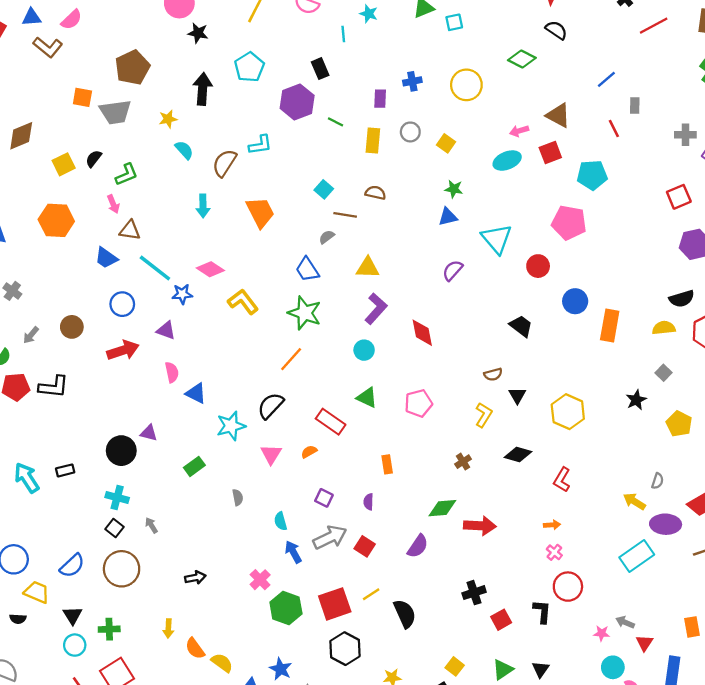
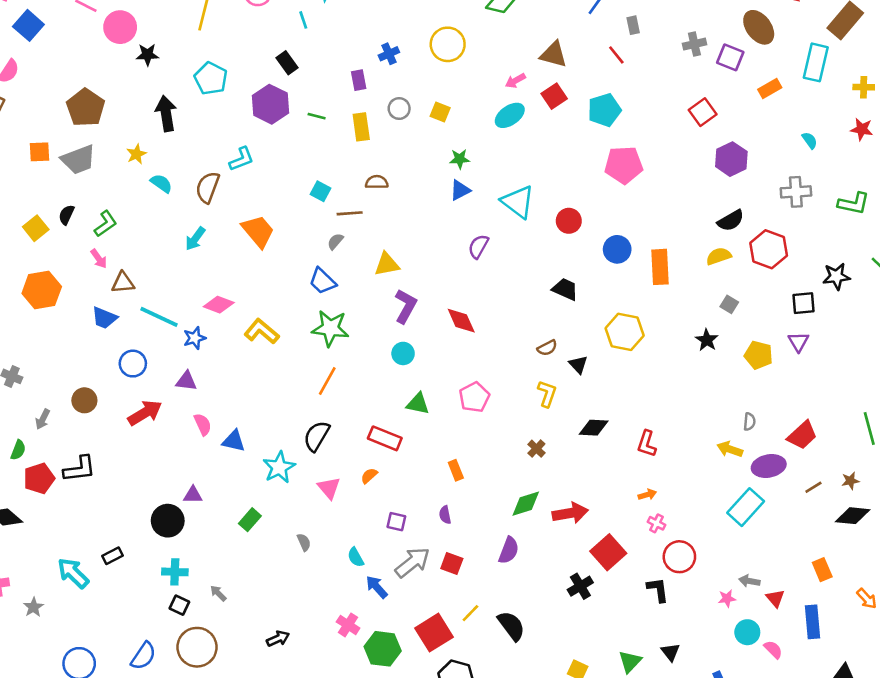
cyan arrow: (203, 206) -> (195, 239), turned 50
pink pentagon: (569, 223) -> (624, 165), moved
yellow hexagon: (568, 412) -> (625, 332), moved
red square: (501, 620) -> (608, 552), moved, size x1.5

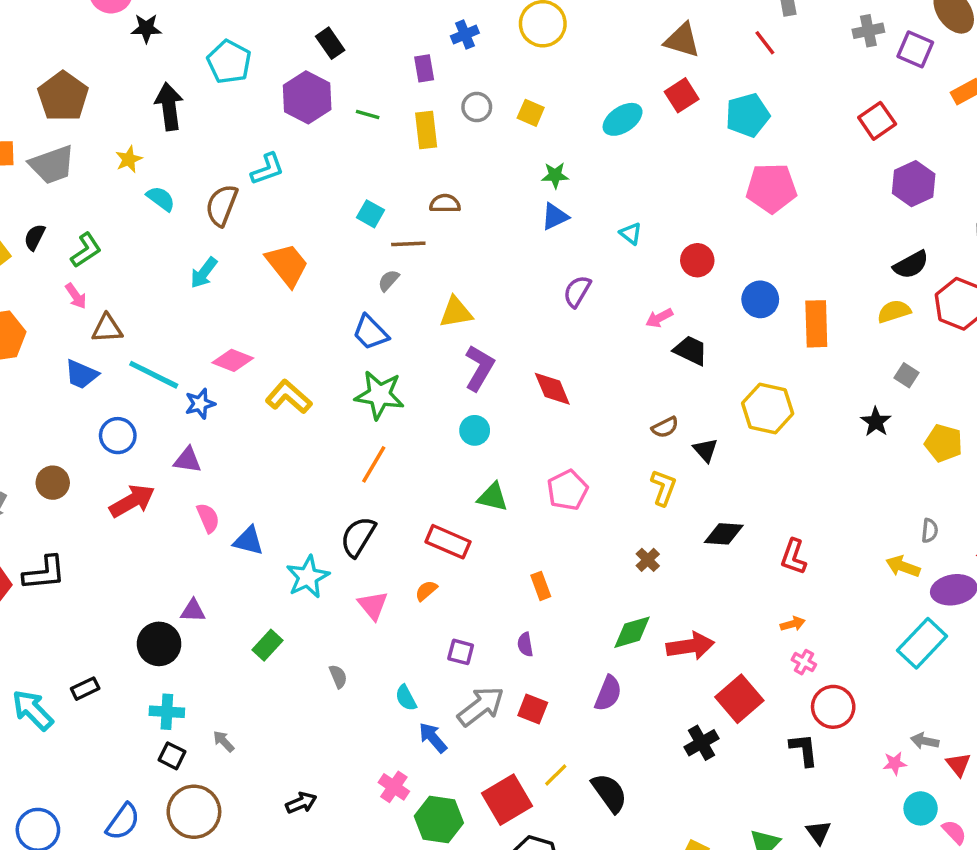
pink arrow: (515, 81) -> (659, 318), moved
cyan triangle: (518, 202) -> (631, 234), size x0.5

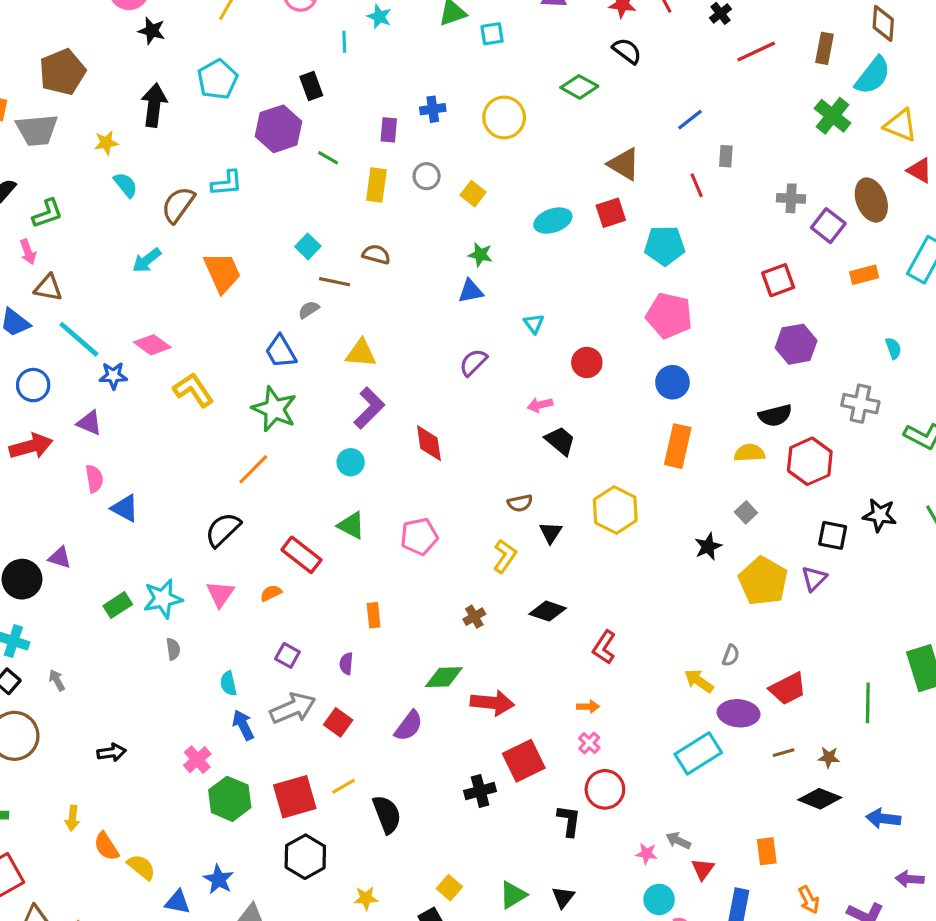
blue circle: (760, 299) -> (672, 382), moved
yellow pentagon: (944, 443) -> (763, 581), size x1.4
cyan star: (308, 577) -> (163, 599), moved

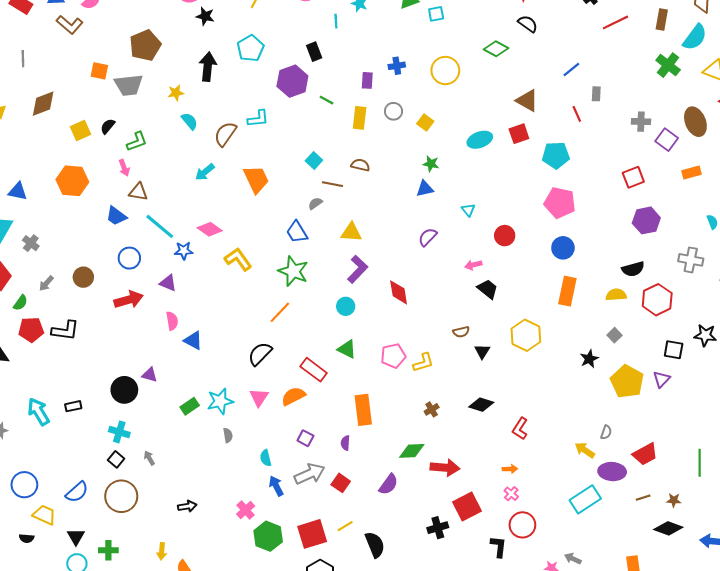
yellow L-shape: (505, 556) -> (423, 363), moved, turned 40
orange semicircle: (271, 593) -> (293, 396), size x1.6
orange rectangle: (374, 615) -> (363, 410), size x1.8

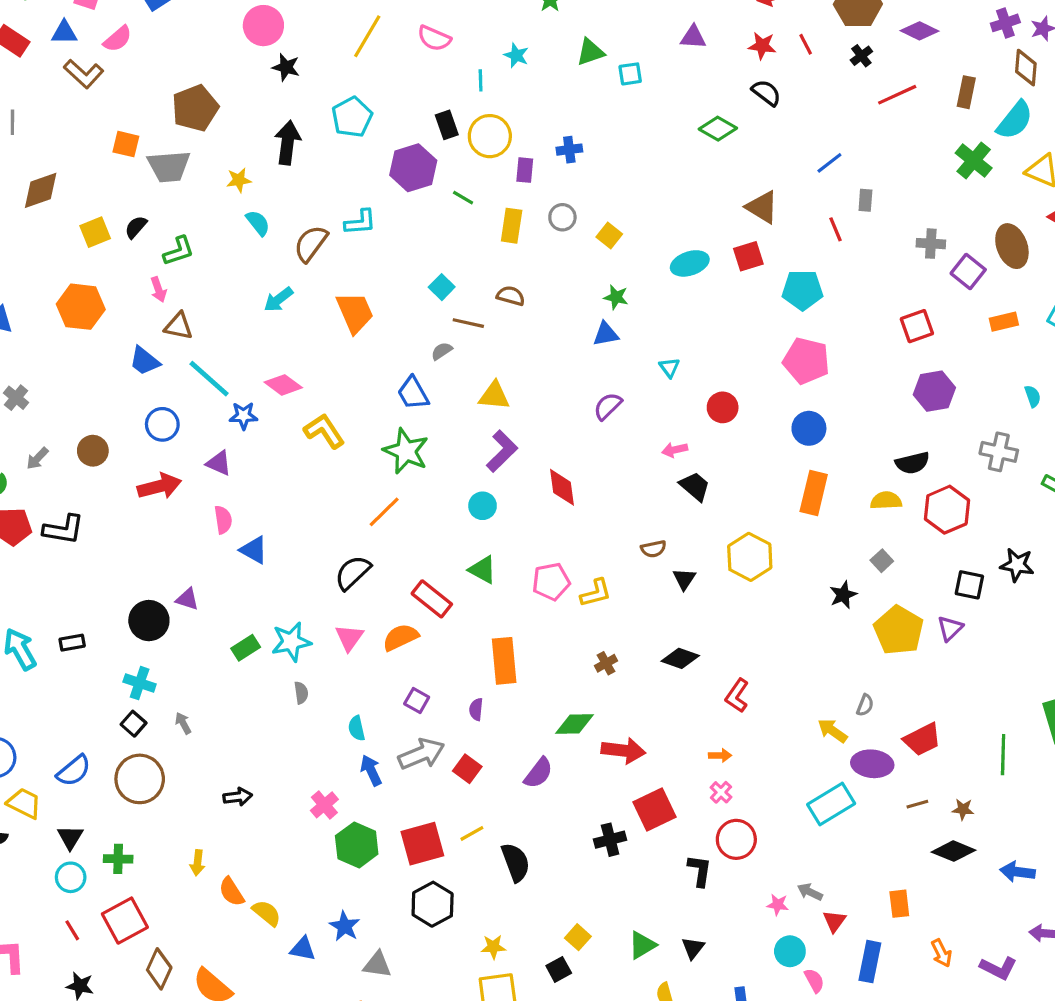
yellow circle: (445, 70) -> (490, 136), moved

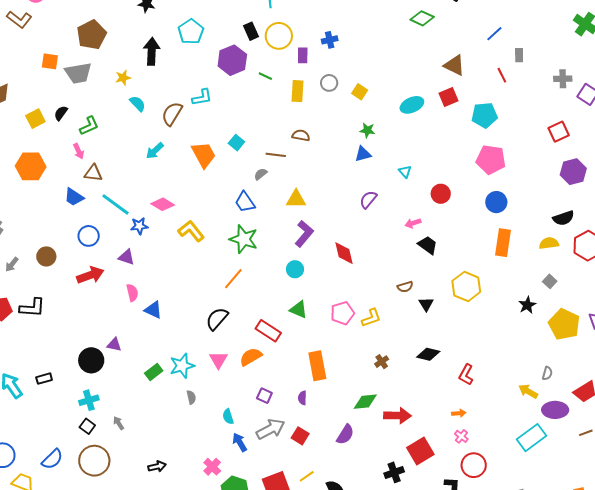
cyan square: (442, 287) -> (236, 143), moved
cyan cross: (140, 683) -> (89, 400), turned -30

